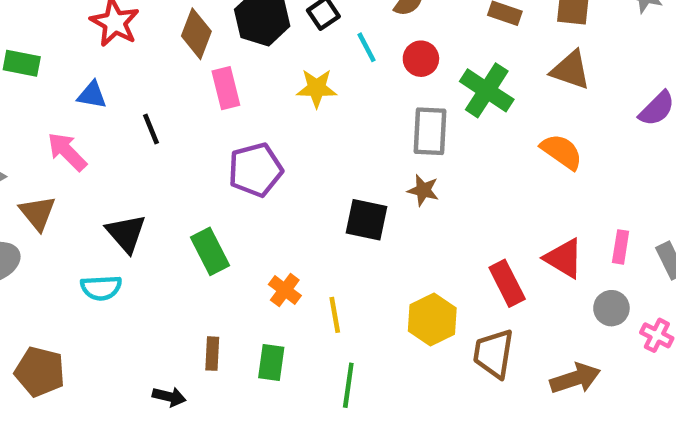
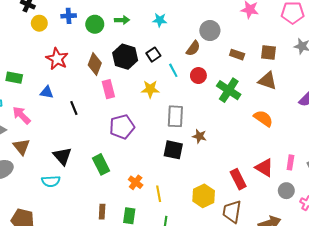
gray rectangle: (430, 131) -> (175, 116), moved
pink arrow: (67, 152) -> (22, 115), moved

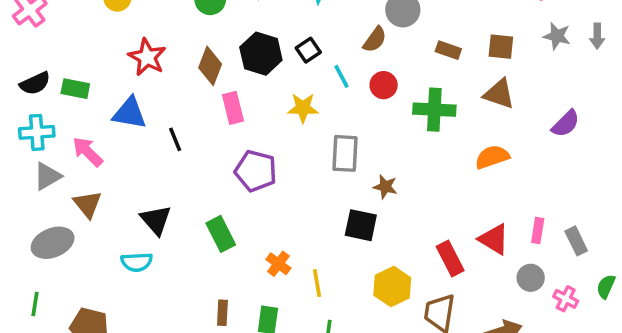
green cross: (229, 90) -> (434, 110), turned -30
blue triangle: (47, 92) -> (130, 113), size x1.5
orange semicircle: (263, 118) -> (492, 157), turned -54
purple pentagon: (122, 127) -> (256, 171), turned 30
black square: (173, 150) -> (361, 225), moved

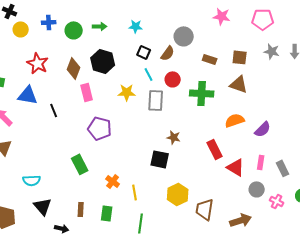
black square: (308, 50) -> (144, 52), moved, turned -32
purple semicircle: (566, 124) -> (263, 129), moved
gray rectangle: (345, 153) -> (156, 100), moved
black triangle: (156, 220) -> (43, 206), moved
red rectangle: (450, 258) -> (215, 149), moved

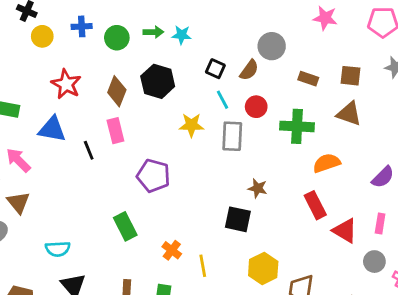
cyan star: (136, 26) -> (182, 35), moved
pink rectangle: (87, 92) -> (115, 131), moved
orange semicircle: (235, 120) -> (327, 163), moved

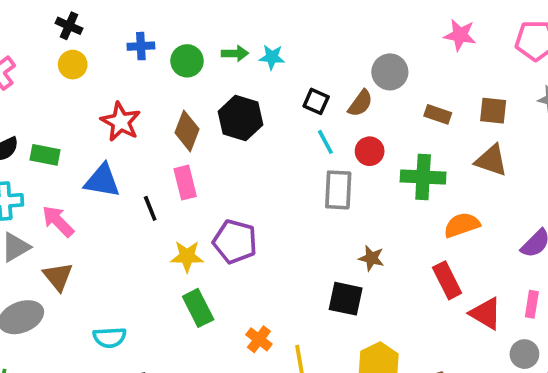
yellow circle: (42, 36) -> (73, 65), moved
yellow star: (191, 125) -> (187, 256), moved

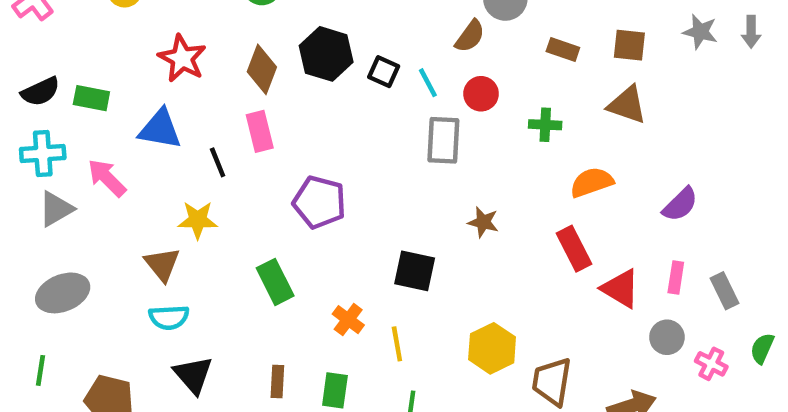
black square: (316, 101) -> (384, 72), moved
green cross: (423, 177) -> (545, 125), size x0.6
yellow star: (187, 256) -> (198, 220), moved
brown triangle: (58, 277) -> (162, 264), moved
black square: (346, 299) -> (415, 271), moved

